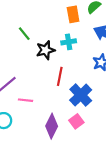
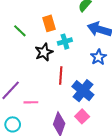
orange rectangle: (73, 14) -> (49, 23), moved
green line: (24, 34) -> (20, 31), moved

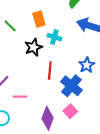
cyan cross: (65, 42) -> (54, 37), turned 32
blue star: (98, 57) -> (87, 65), moved

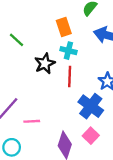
orange rectangle: (39, 19) -> (64, 27), moved
red line: (50, 70) -> (70, 77), moved

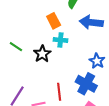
green line: (17, 40) -> (16, 47), moved
red line: (70, 77) -> (59, 92), moved

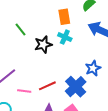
red line: (59, 92) -> (47, 86), turned 54

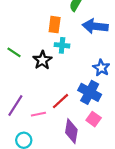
orange rectangle: (64, 17) -> (55, 25), turned 35

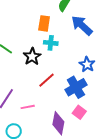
blue arrow: (95, 26) -> (82, 26), turned 35
blue cross: (90, 92) -> (76, 87), turned 30
red line: (60, 101) -> (46, 80), moved

